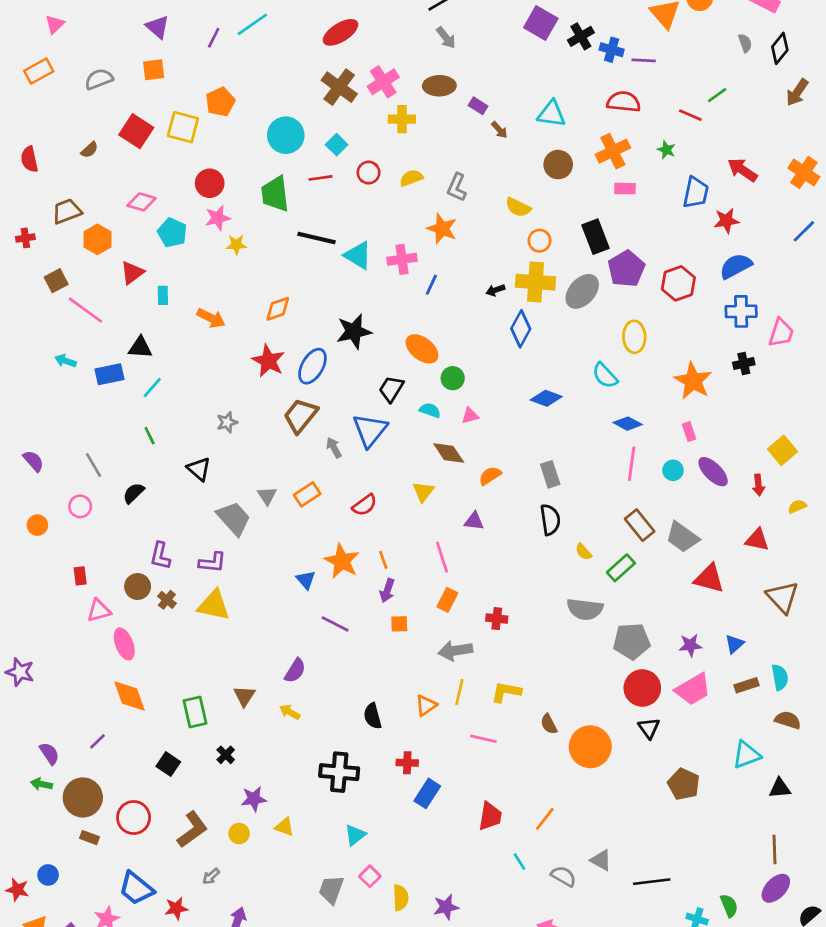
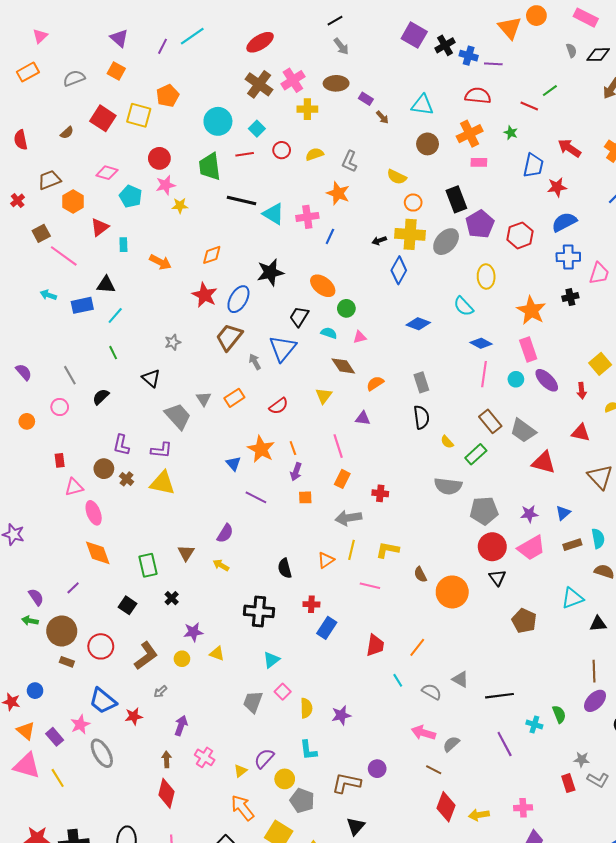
black diamond: (780, 48) -> (598, 55), turned 50
orange square: (154, 70) -> (116, 71), turned 36
red cross: (25, 238) -> (18, 200), turned -32
pink rectangle: (689, 432) -> (528, 349), size x1.6

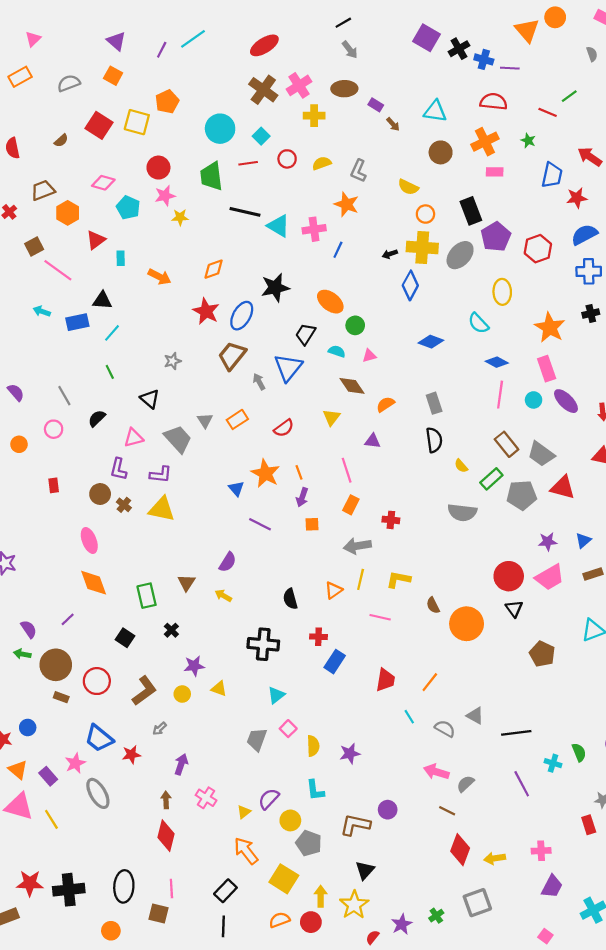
pink triangle: (74, 487) -> (134, 438), moved
gray pentagon: (484, 511) -> (522, 495), moved

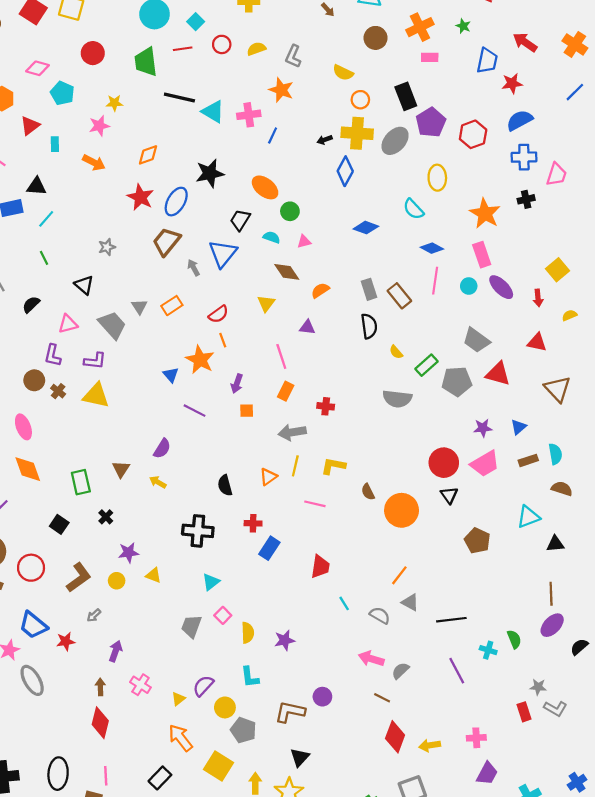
pink star: (165, 196) -> (99, 126), moved
brown rectangle: (507, 444) -> (399, 296), moved
orange line: (299, 472) -> (223, 340), moved
orange line: (430, 682) -> (399, 575), moved

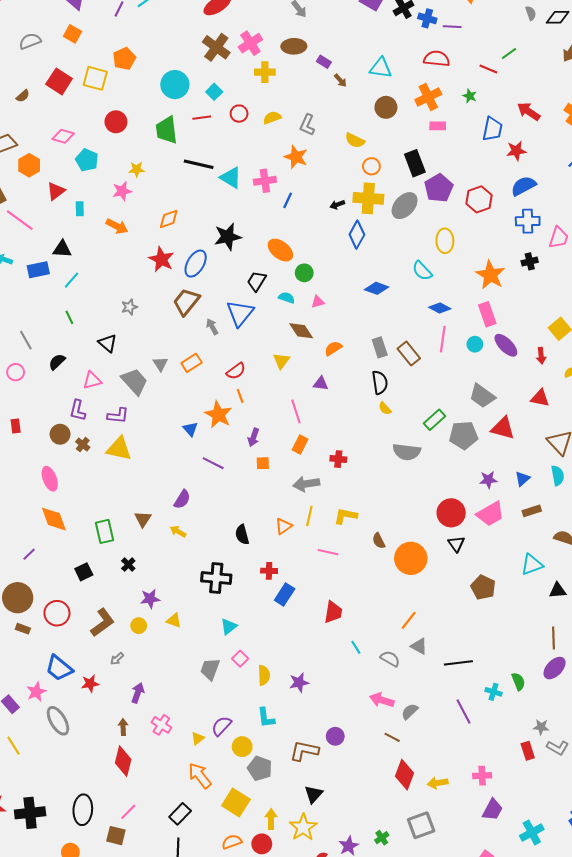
yellow semicircle: (396, 352) -> (385, 408), moved
cyan semicircle: (555, 454) -> (558, 476), moved
black square: (59, 524) -> (84, 572), turned 30
pink line: (106, 776) -> (128, 812), turned 48

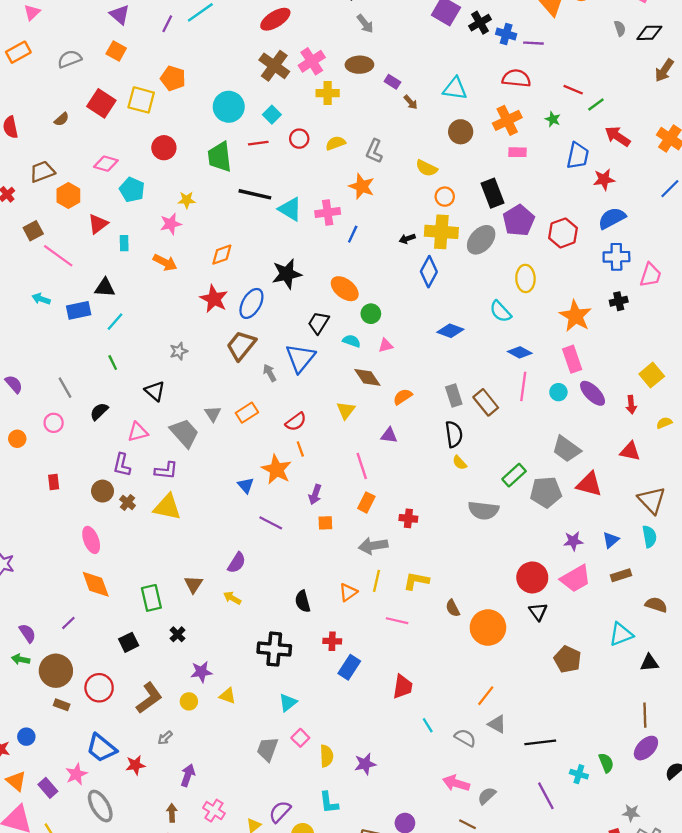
green line: (509, 54) -> (596, 104), moved
orange pentagon: (124, 59) -> (173, 78), turned -30

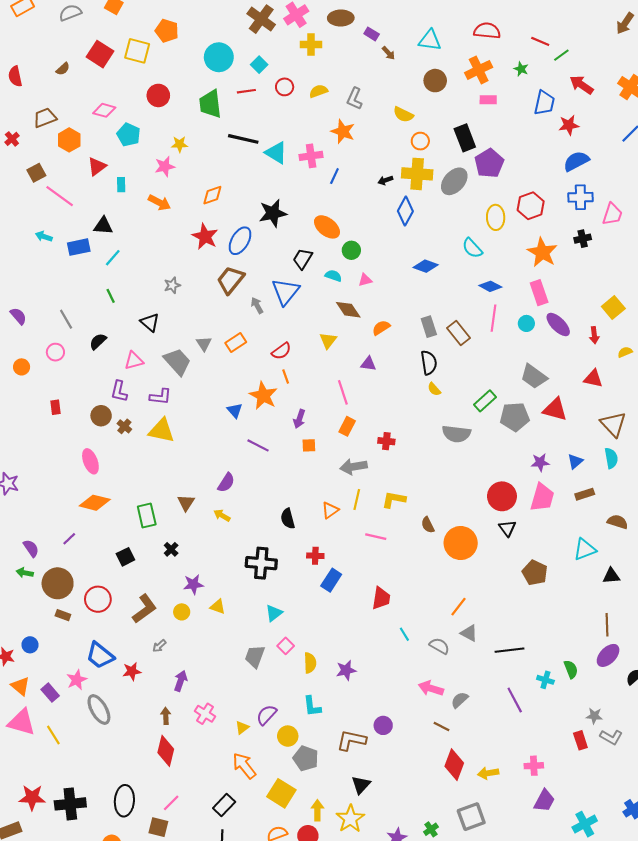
red hexagon: (563, 233) -> (531, 206), moved
pink trapezoid: (575, 579) -> (542, 497), turned -44
orange diamond: (96, 584) -> (95, 503), turned -56

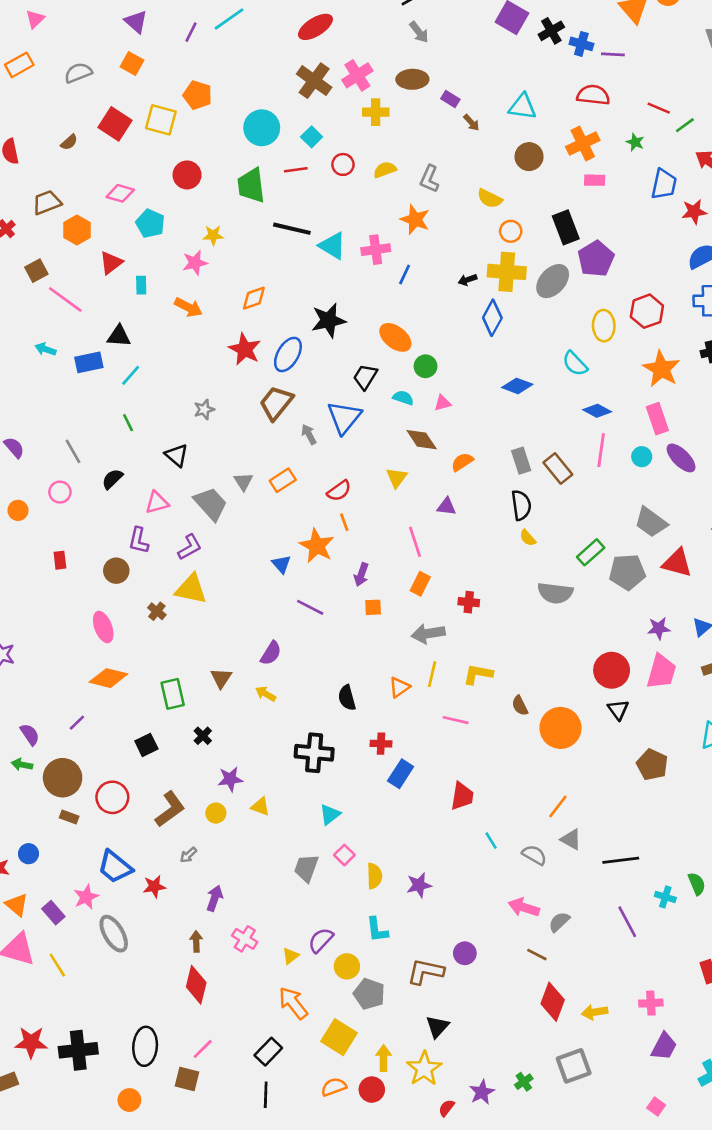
purple L-shape: (160, 397) -> (190, 547), turned -35
brown cross: (124, 426) -> (157, 611), moved

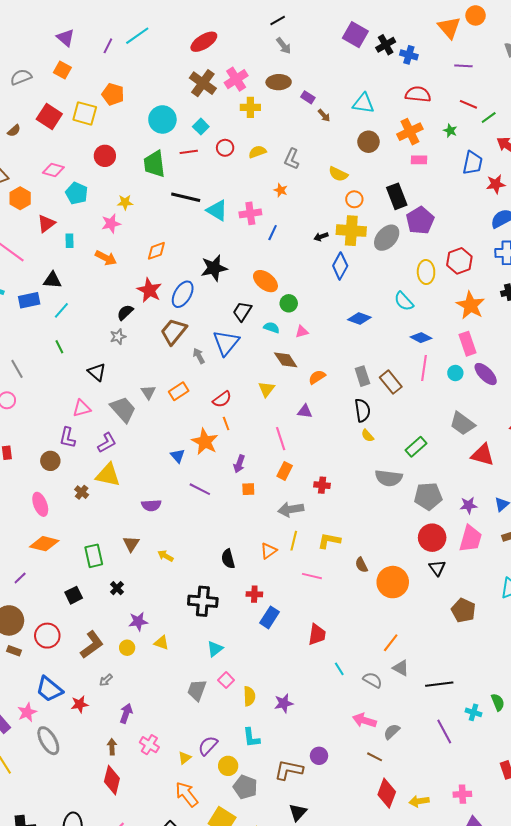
purple line: (613, 54) -> (463, 66), moved
orange star: (415, 220) -> (281, 190), size x0.6
black semicircle: (112, 479) -> (125, 312), moved
gray pentagon: (627, 572) -> (428, 496), moved
purple semicircle: (271, 653) -> (151, 505), moved, turned 54

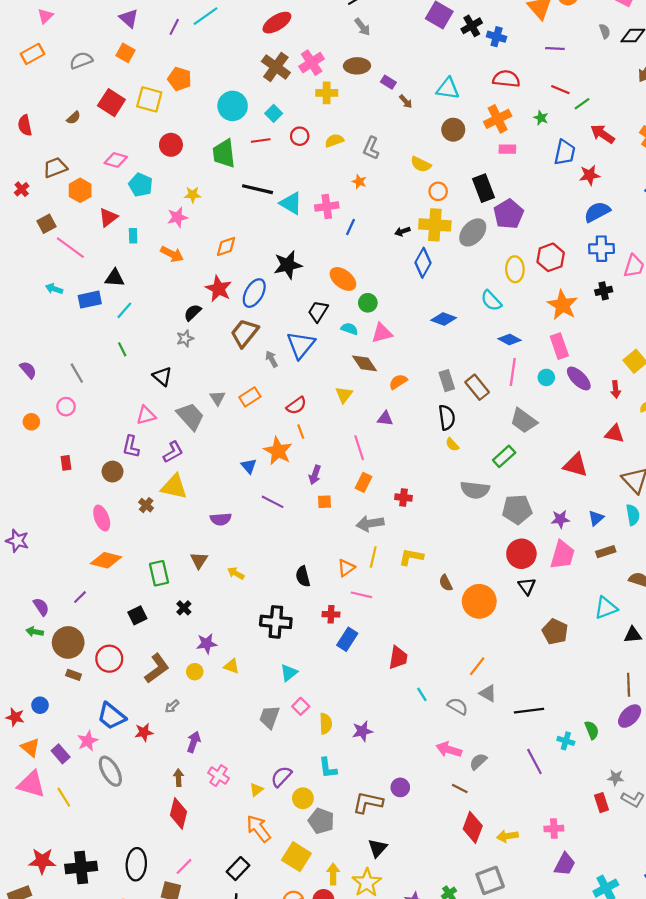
pink triangle: (302, 332) -> (382, 333), size x1.5
gray trapezoid: (462, 424) -> (524, 421), moved
pink line: (312, 576) -> (361, 595), moved

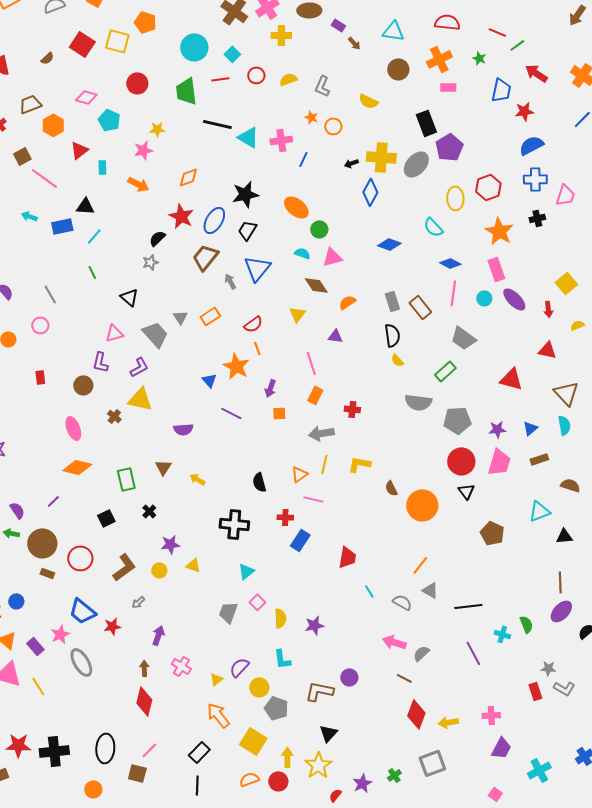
orange circle: (438, 191) -> (333, 126), moved
black trapezoid: (318, 311) -> (247, 230), moved

